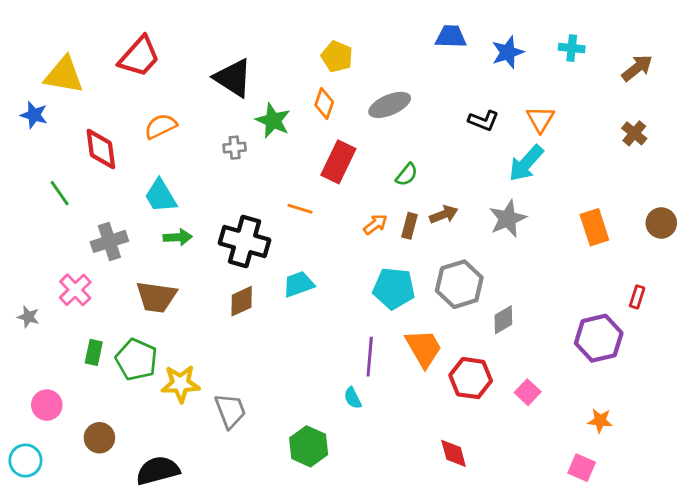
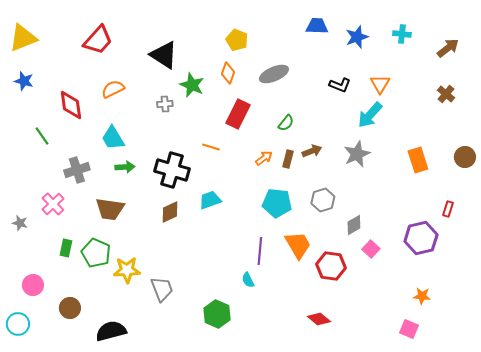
yellow triangle: (64, 75) -> (23, 38), moved, turned -32
gray hexagon: (459, 284) -> (323, 200), size x0.7
pink square: (528, 392) -> (371, 249), moved
red diamond: (454, 453) -> (319, 319), turned -35

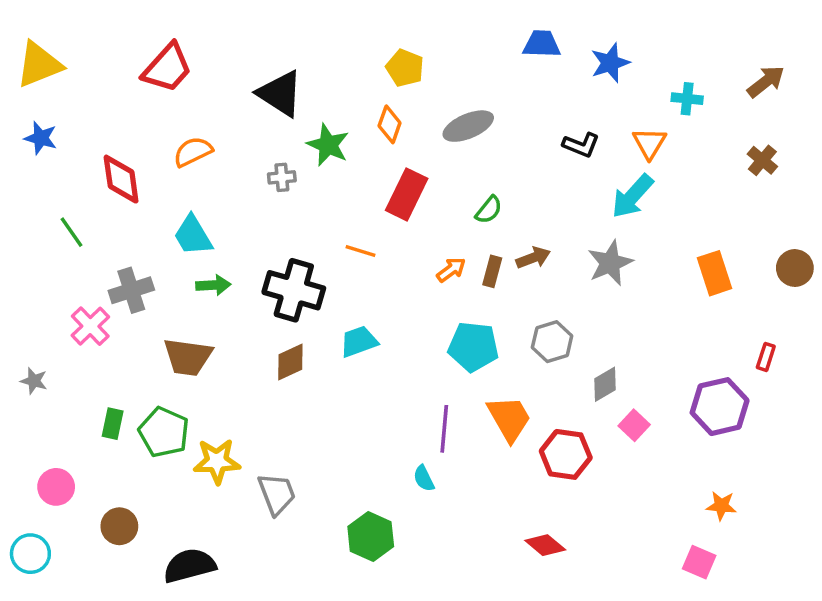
cyan cross: (402, 34) -> (687, 99), moved
pink cross: (53, 204) -> (90, 326), moved

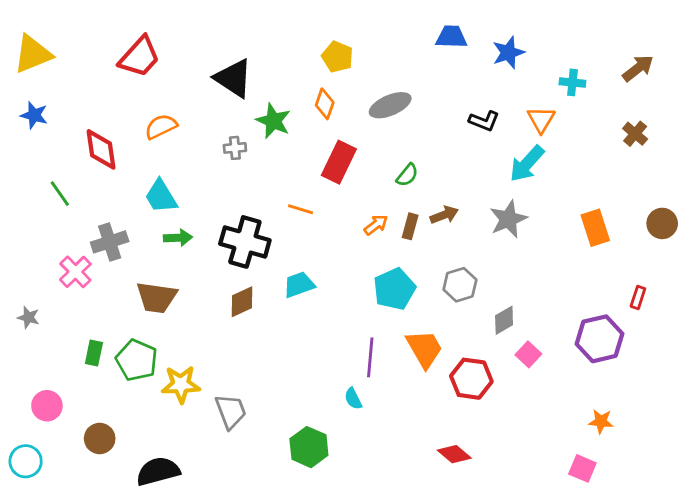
cyan pentagon: (473, 347) -> (394, 289), turned -30

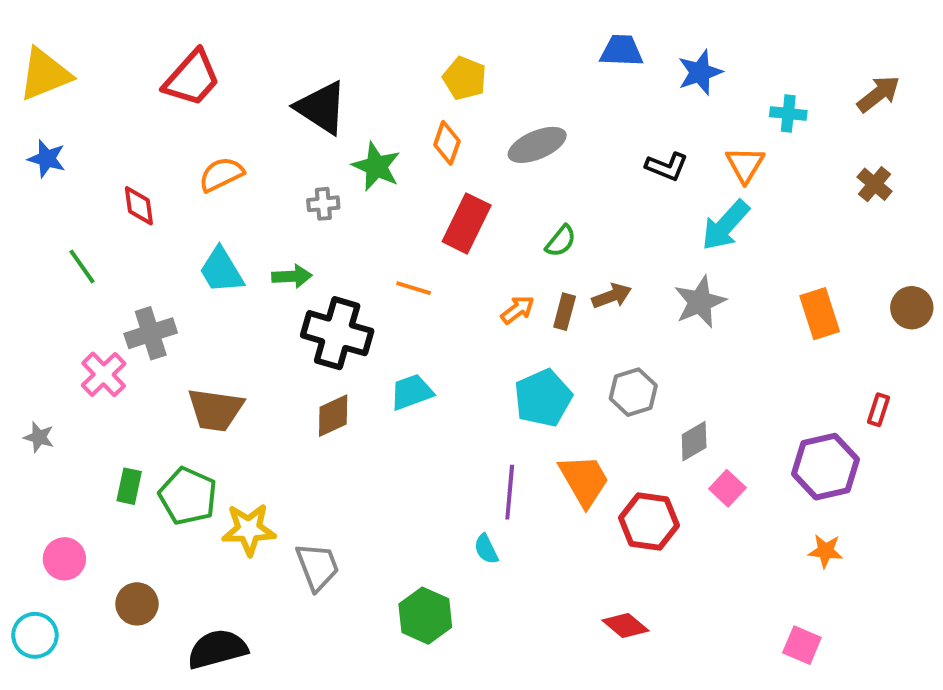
red diamond: (101, 149) -> (139, 206), size x0.7
green arrow: (178, 238) -> (292, 276), moved
orange star: (601, 421) -> (825, 551), moved

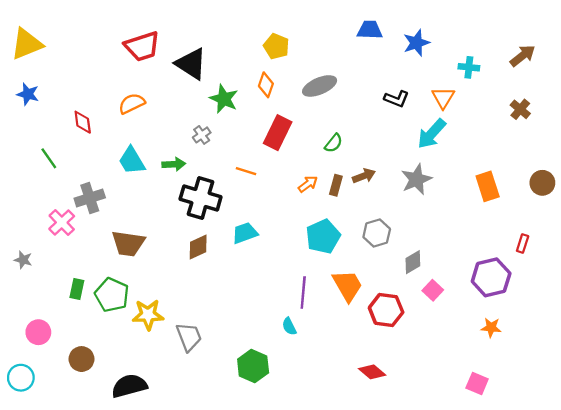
red trapezoid: (192, 78) -> (142, 46), moved, turned 30
gray cross: (323, 204) -> (202, 135), moved, turned -30

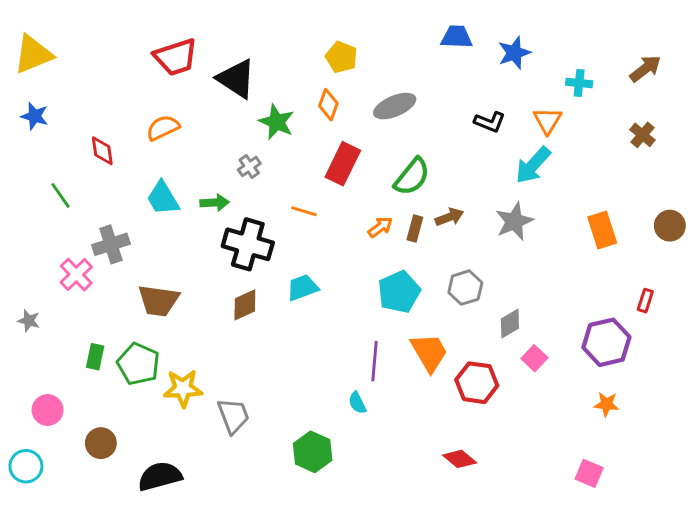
green semicircle: (334, 143) -> (412, 177), size x1.6

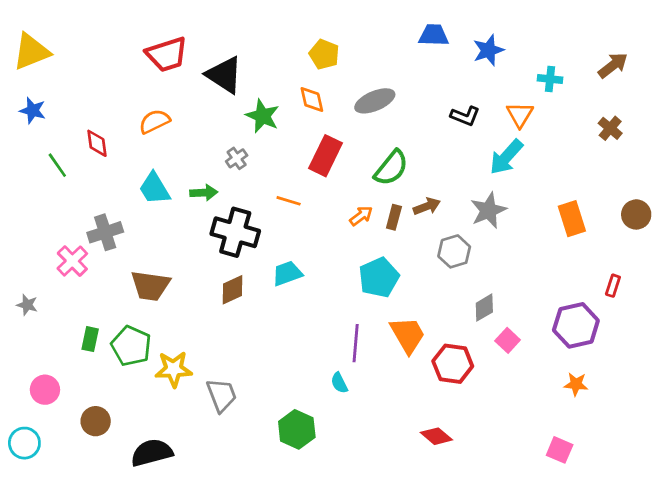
orange diamond: (328, 105) -> (312, 100), turned -32
green line: (61, 195) -> (57, 165), moved
gray hexagon: (465, 288) -> (454, 251), moved

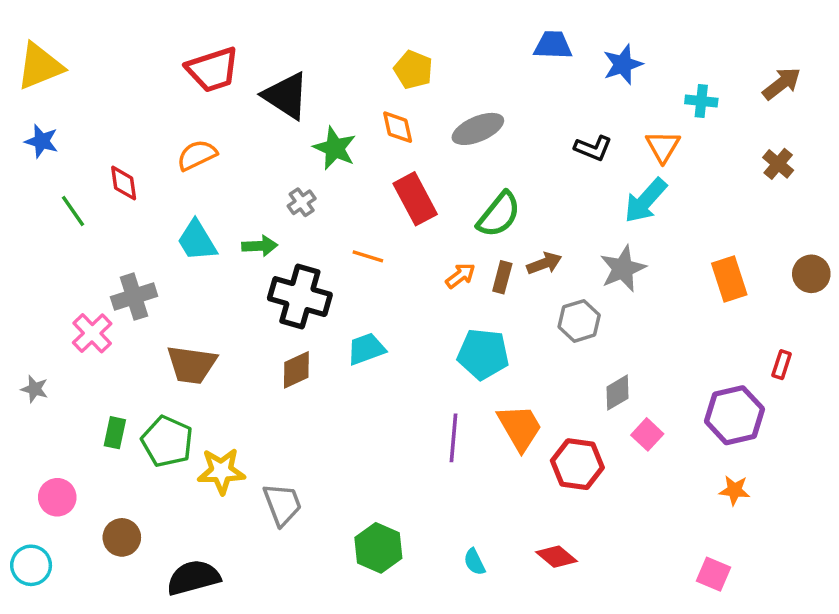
red rectangle: (326, 156) -> (415, 199), turned -54
cyan pentagon: (379, 277) -> (483, 354), turned 30
cyan semicircle: (339, 383) -> (474, 562), moved

